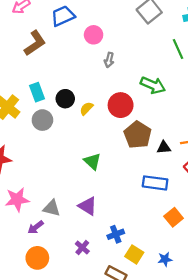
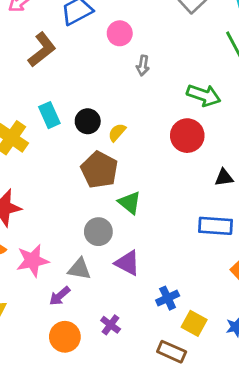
red circle: (121, 105) -> (187, 136), moved
gray circle: (42, 120) -> (98, 232), moved
brown pentagon: (138, 135) -> (99, 170), moved
purple cross: (82, 248) -> (111, 325), moved

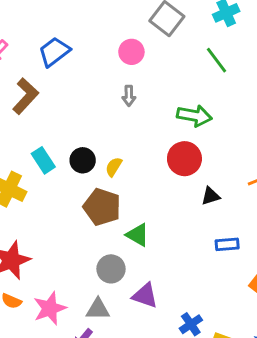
pink circle: (120, 33) -> (131, 52), moved
black triangle: (224, 178) -> (211, 196), moved
blue rectangle: (216, 226) -> (227, 244), size x0.7

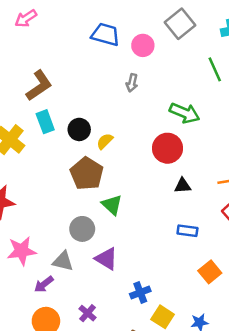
blue trapezoid: (54, 52) -> (105, 34), moved, turned 40
brown L-shape: (25, 96) -> (39, 86), moved

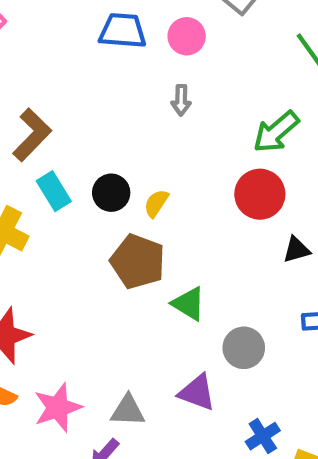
green arrow: (185, 113) -> (276, 132), turned 128
gray circle: (82, 229) -> (244, 348), moved

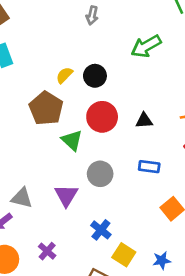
black circle: (111, 193) -> (95, 76), moved
red circle: (260, 194) -> (102, 117), moved
purple triangle: (197, 392) -> (66, 195), turned 30
blue cross: (263, 436) -> (101, 230), turned -30

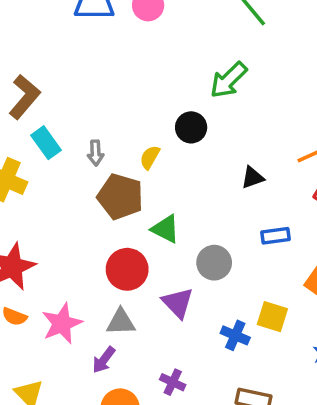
gray arrow: (92, 15) -> (96, 153), moved
yellow semicircle: (64, 75) -> (150, 157), moved
black circle: (95, 76) -> (191, 127), moved
red circle: (102, 117) -> (127, 269), moved
yellow square: (124, 255) -> (272, 317), moved

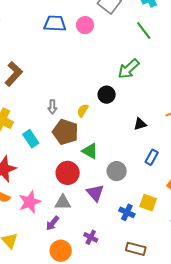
cyan rectangle: (46, 143) -> (31, 139), moved
blue rectangle: (275, 236) -> (152, 157), turned -56

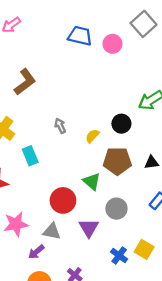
gray arrow: (52, 107) -> (60, 126), turned 144
brown pentagon: (65, 132) -> (117, 161), moved, turned -30

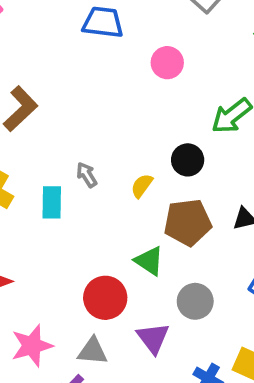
pink circle: (112, 44) -> (167, 63), moved
cyan rectangle: (30, 156) -> (52, 202), moved, turned 30

